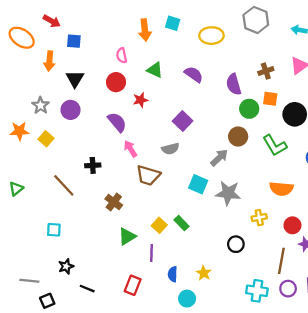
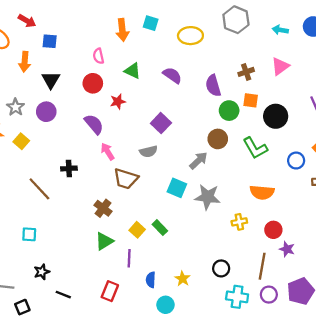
brown cross: (114, 202) -> (103, 208), moved
black circle: (236, 244) -> (221, 268), moved

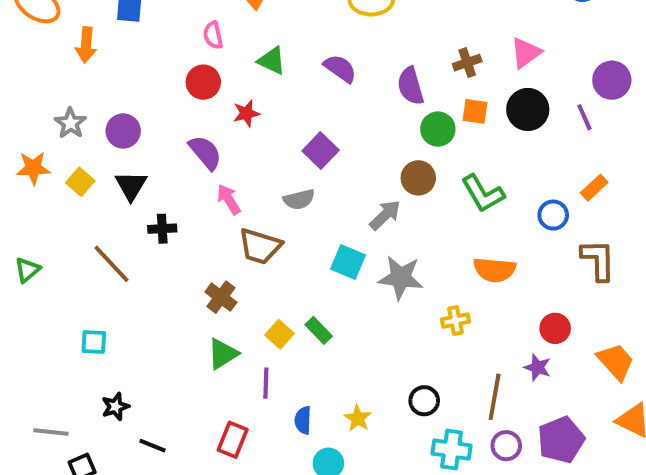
black triangle: (51, 80) -> (131, 186), moved
black circle: (276, 116) -> (528, 109), moved
red circle: (273, 230) -> (555, 328), moved

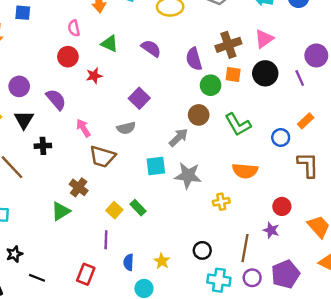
brown cross: (467, 63) -> (228, 45), size x1.5
purple semicircle: (205, 152) -> (56, 99), moved
cyan square: (348, 262) -> (156, 166), turned -30
green triangle: (223, 354) -> (61, 211), moved

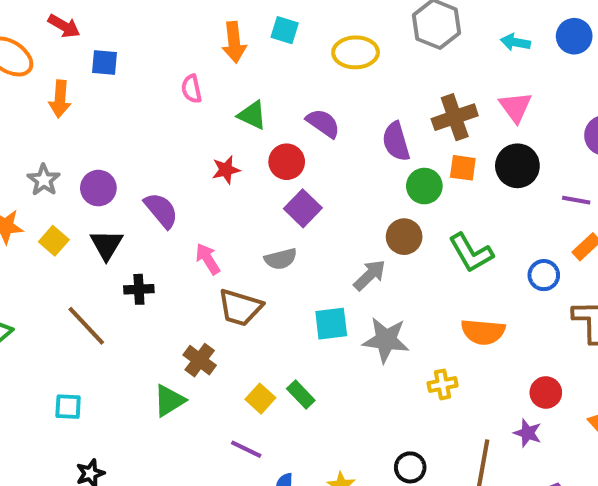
pink triangle: (264, 39) -> (515, 107), turned -30
red circle: (68, 57) -> (287, 162), moved
purple line: (300, 78) -> (576, 200), moved, turned -56
purple line: (106, 240) -> (246, 449), turned -66

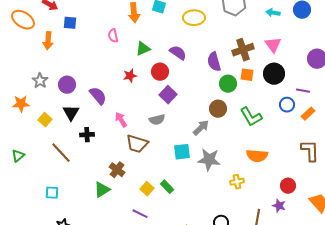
green triangle: (252, 115) -> (143, 49), turned -49
yellow square: (54, 241) -> (45, 120), moved
blue circle: (544, 275) -> (287, 105), moved

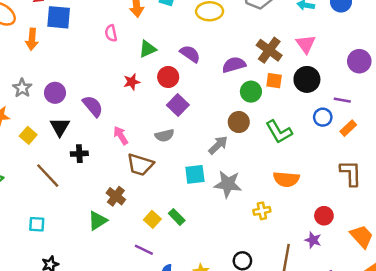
blue square: (70, 23) -> (59, 17), size x1.5
brown cross: (243, 50) -> (269, 50), turned -35
purple semicircle: (214, 62) -> (234, 65), turned 90

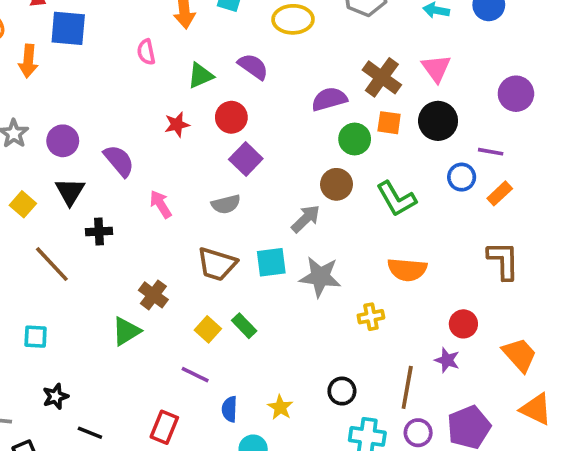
purple semicircle: (190, 54) -> (253, 66), moved
brown trapezoid: (140, 165) -> (217, 264), moved

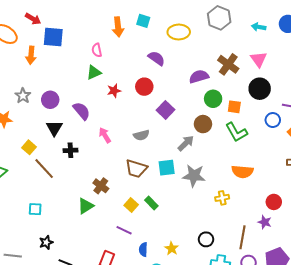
green triangle: (201, 76) -> (94, 72), moved
orange square: (389, 123) -> (234, 107), moved
purple square: (246, 159) -> (166, 110), moved
yellow square: (23, 204) -> (29, 147), moved

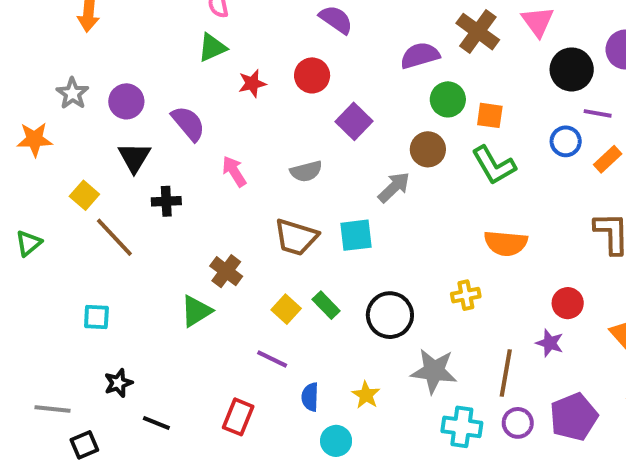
black circle: (260, 89) -> (572, 69), moved
gray star: (194, 176) -> (434, 371), moved
black circle: (206, 239) -> (390, 315), moved, size x1.5

